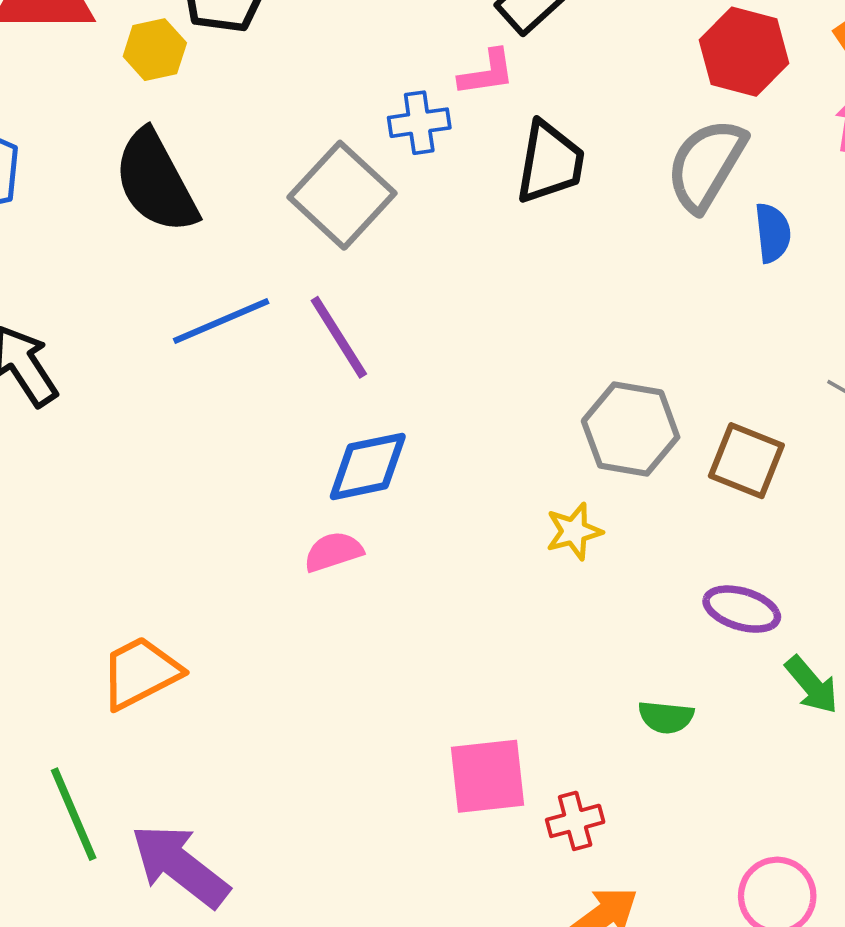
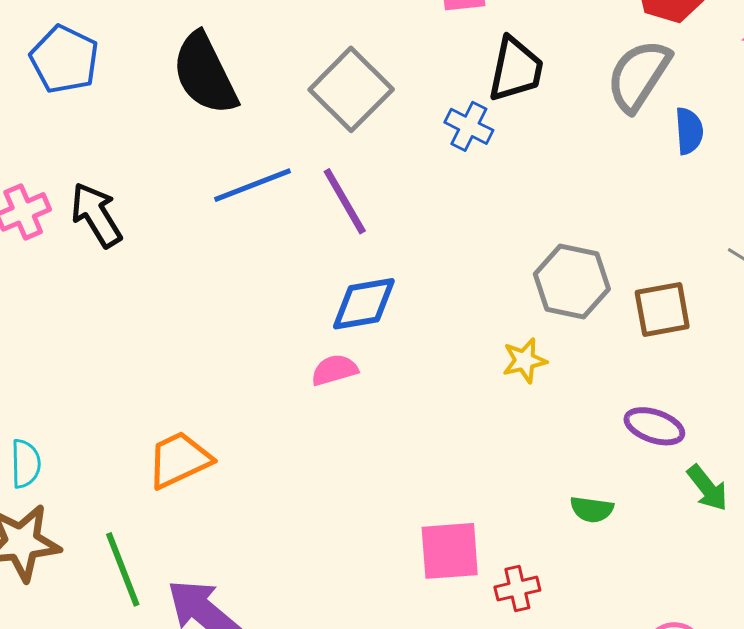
blue cross: (419, 123) -> (469, 126), moved, turned 33
brown square: (746, 461) -> (662, 310), turned -34

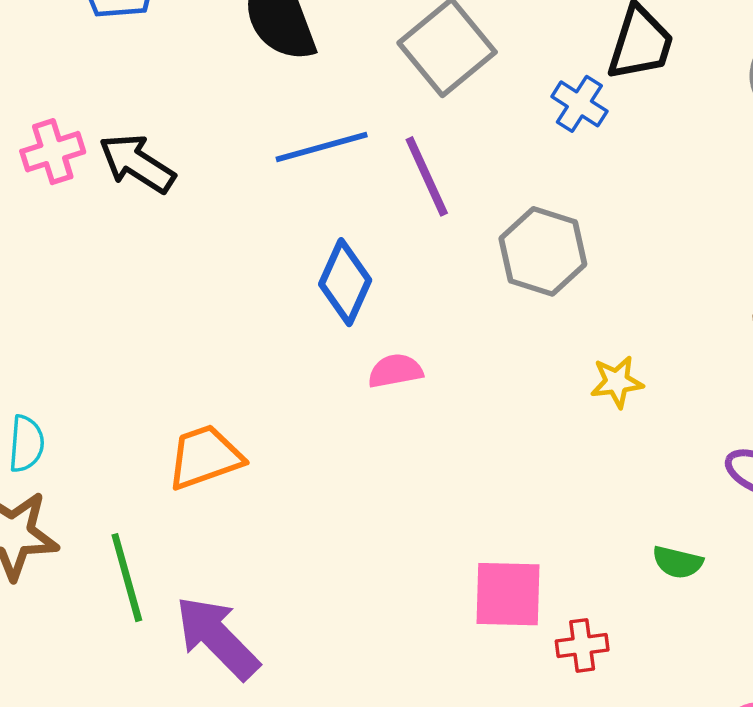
black arrow: (96, 215) -> (137, 163), turned -32
gray hexagon: (572, 281) -> (543, 251), moved
blue diamond: (364, 304) -> (345, 282), moved, turned -62

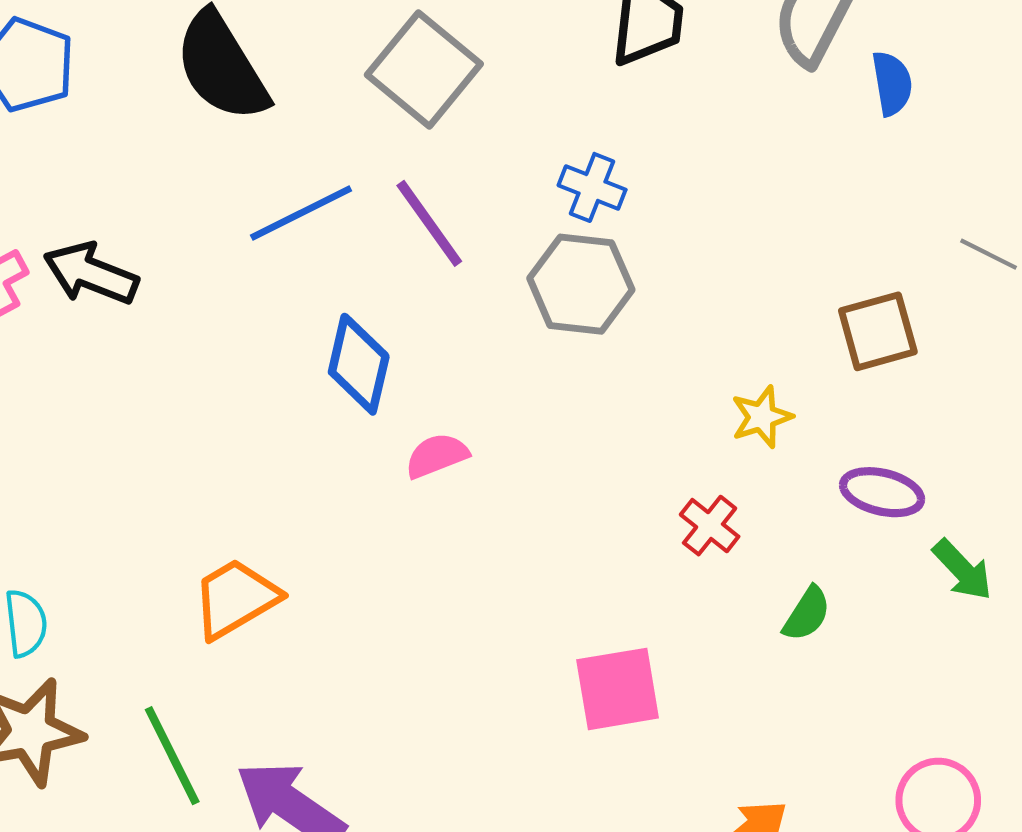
blue cross: (579, 104) -> (592, 187), moved
yellow star: (617, 382) -> (762, 417), moved
green semicircle: (678, 562) -> (807, 614), turned -60
red cross: (582, 645) -> (710, 526), moved, turned -33

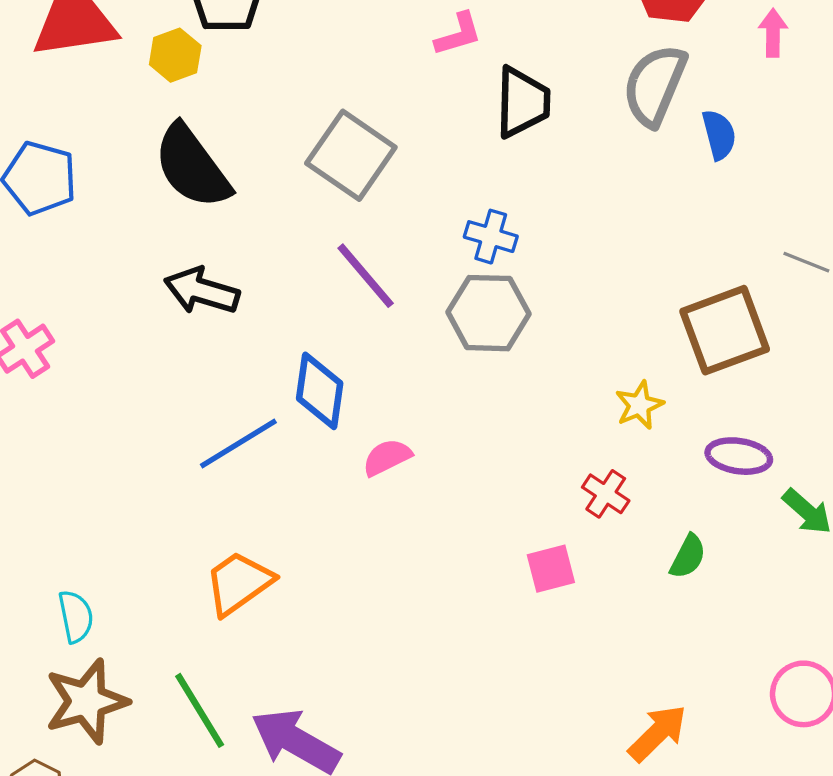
blue line: (301, 213) -> (238, 444), moved
black arrow: (91, 274) -> (202, 291), moved
brown square: (878, 331) -> (725, 330), size x1.4
pink square: (618, 689) -> (551, 569), moved, size x0.7

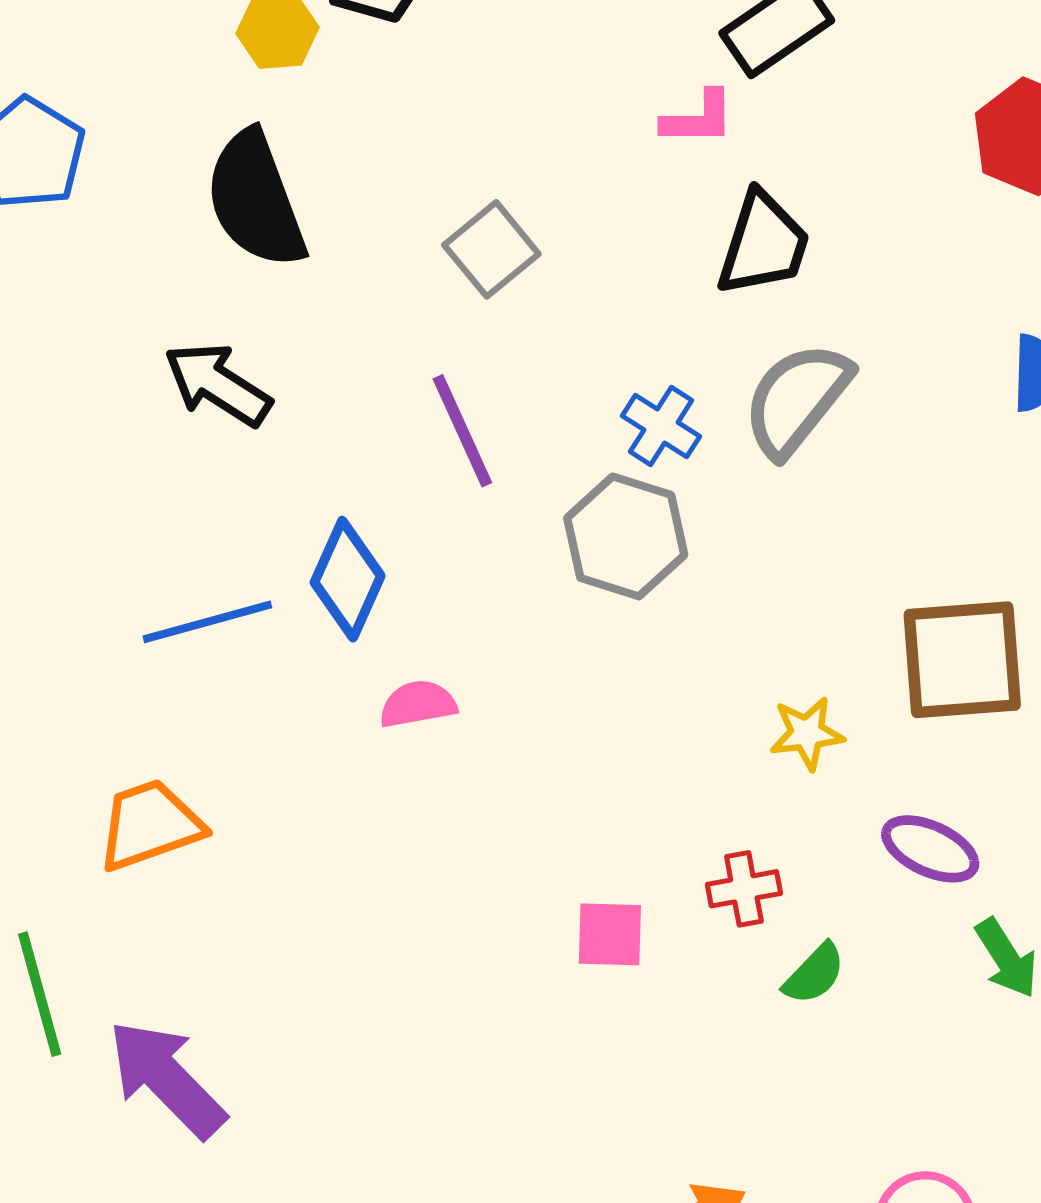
gray semicircle: (655, 85) -> (797, 399), moved
gray square: (351, 155) -> (491, 249), size x0.7
red cross: (606, 494) -> (744, 889), moved, turned 30

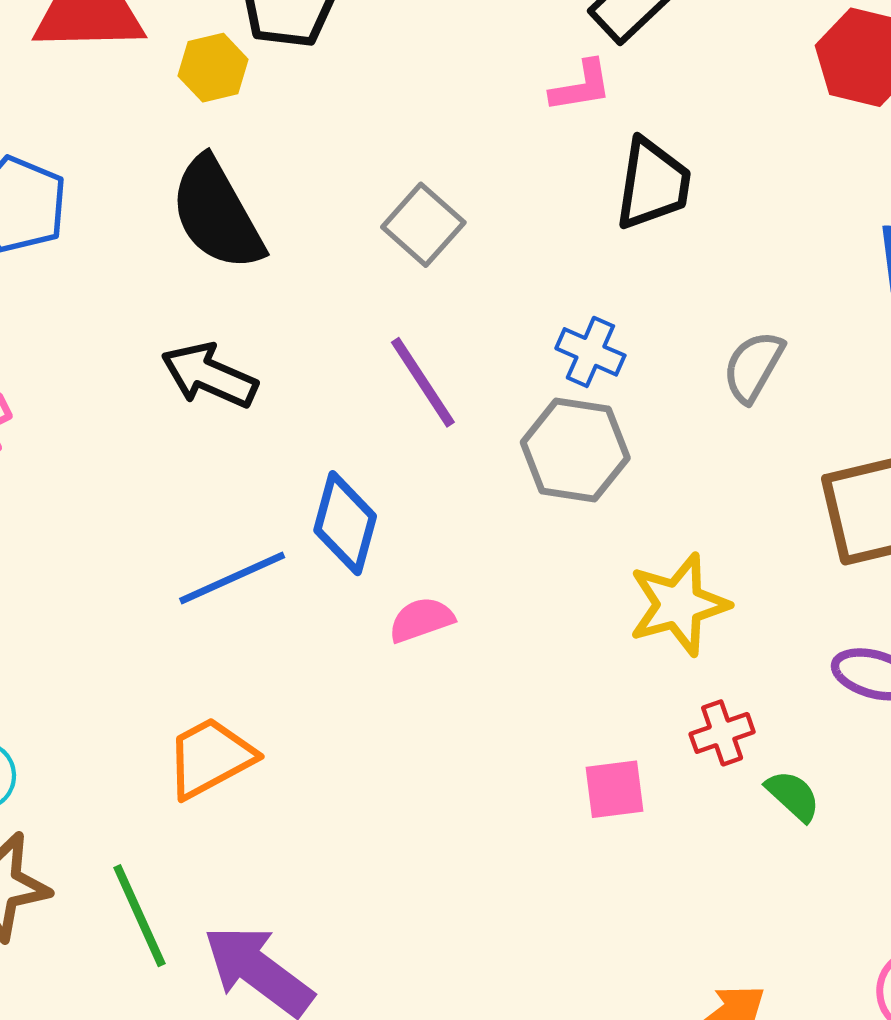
gray semicircle: (797, 399) -> (753, 367), moved, size x0.7
yellow star: (807, 733) -> (679, 605), moved, size x1.6
green semicircle: (814, 974) -> (793, 796), turned -82

